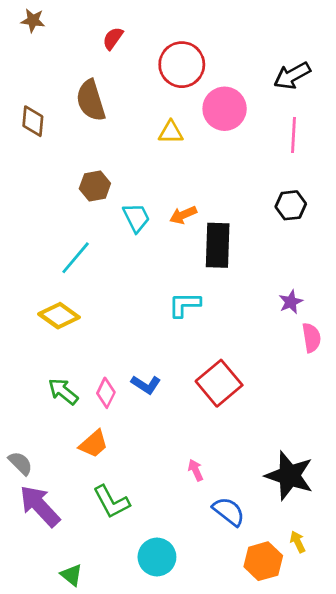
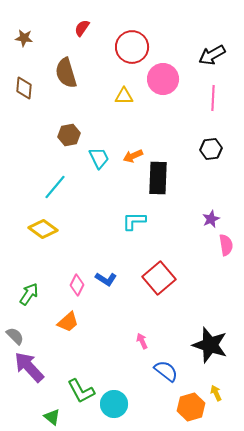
brown star: (33, 20) -> (24, 38), moved
green arrow: (63, 391) -> (29, 294), moved, turned 85
green L-shape: (111, 502) -> (81, 391), moved

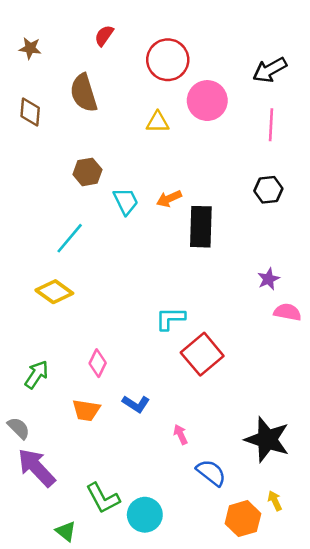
cyan L-shape: (134, 221) -> (170, 318), moved
pink semicircle: (226, 245) -> (288, 312), turned -70
blue L-shape: (106, 279) -> (136, 404), moved
orange trapezoid: (68, 322) -> (86, 410), turned 50

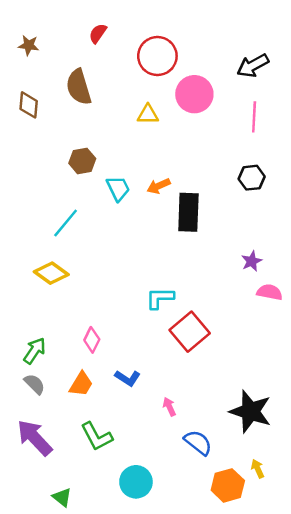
orange trapezoid: (86, 410) -> (81, 384), turned -68
gray semicircle: (19, 428) -> (35, 384), moved
green L-shape: (103, 498) -> (97, 437), moved

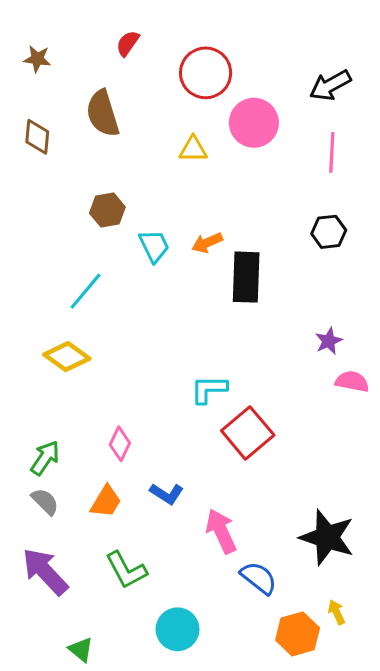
pink arrow: (169, 407) -> (221, 531), size x1.8

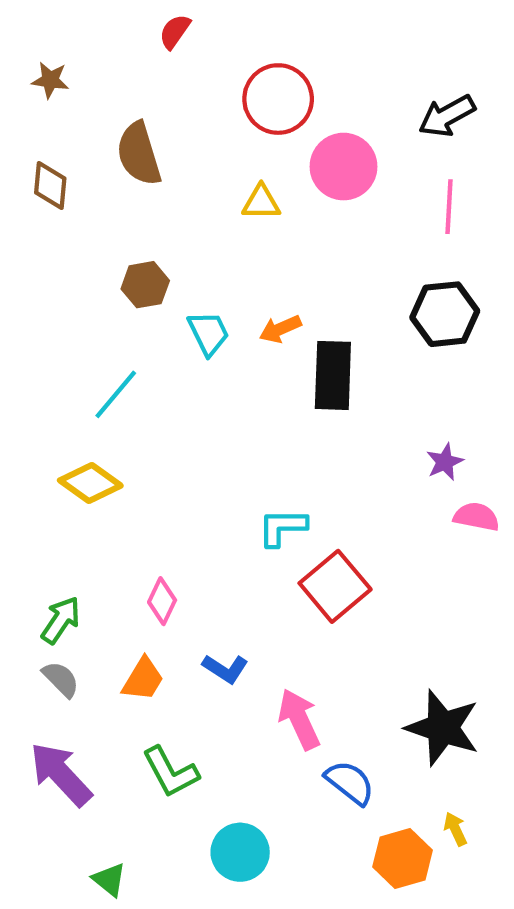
red semicircle: (128, 43) -> (175, 32), moved
black hexagon: (329, 232) -> (445, 314), size x1.4

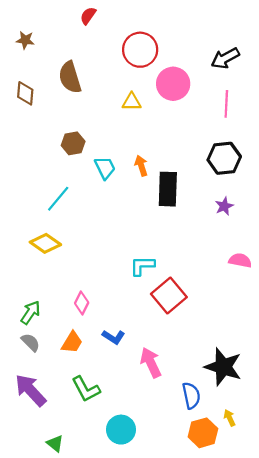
orange arrow: (280, 329) -> (141, 166), turned 96
purple star: (445, 462) -> (224, 206), moved
blue semicircle: (350, 783) -> (191, 396), moved, turned 40

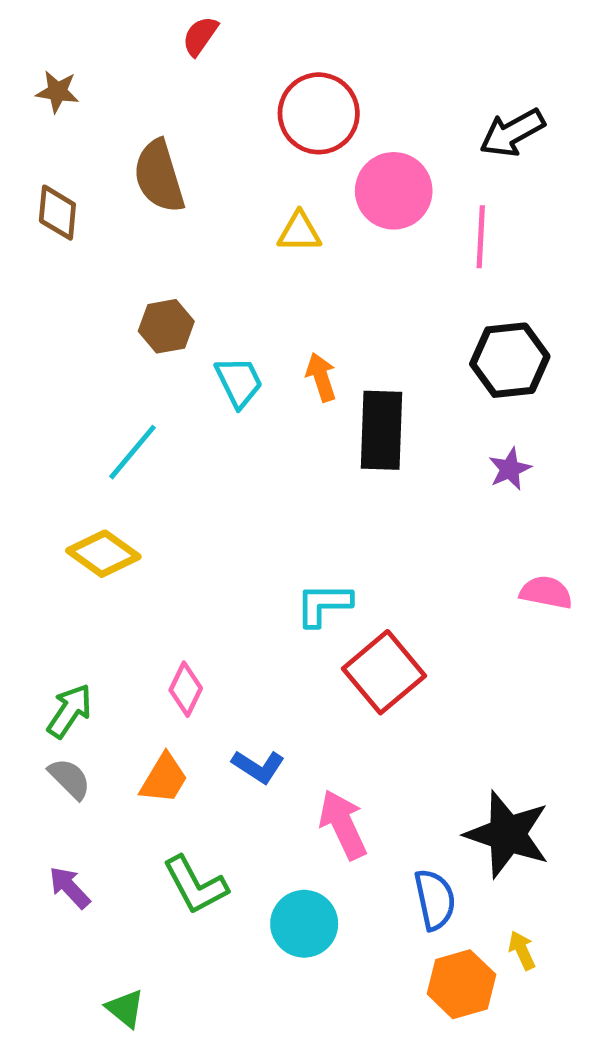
pink line: (226, 104) -> (481, 237), moved
purple arrow: (31, 390) -> (70, 887), size x0.6
cyan circle: (121, 430) -> (304, 924), moved

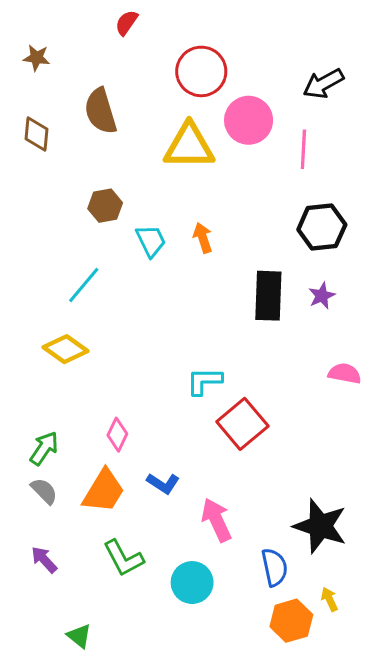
yellow triangle: (299, 232) -> (189, 146), size x1.8
black rectangle: (382, 430) -> (268, 296), moved
orange trapezoid: (164, 779) -> (104, 491), size x1.4

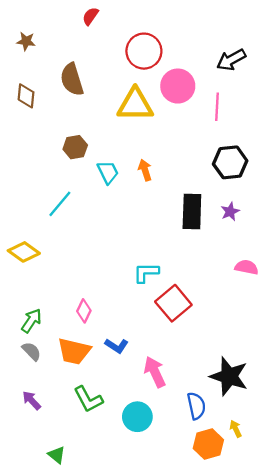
yellow diamond: (65, 349) -> (24, 252), moved
orange trapezoid: (104, 491) -> (74, 351), turned 72

